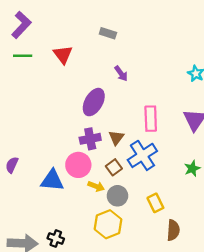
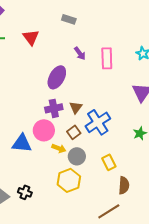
pink rectangle: (151, 119) -> (107, 58), moved

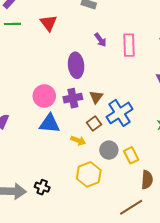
purple ellipse: (57, 77) -> (76, 65), turned -35
pink circle: (44, 130) -> (44, 96), moved
blue triangle: (22, 143) -> (50, 124), moved
gray circle: (77, 156) -> (109, 150), moved

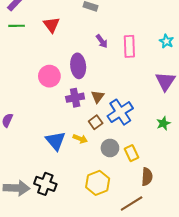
pink circle: (44, 96) -> (49, 76), moved
blue triangle: (50, 124) -> (56, 141), moved, turned 45
yellow hexagon: (89, 174) -> (98, 183), moved
black cross: (42, 187) -> (45, 184), size x1.5

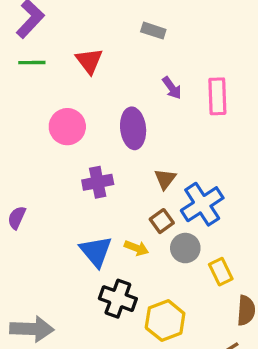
pink circle: (49, 76) -> (67, 127), moved
purple cross: (75, 98) -> (98, 182), moved
gray circle: (110, 148) -> (185, 248), moved
black cross: (45, 184) -> (118, 299), moved

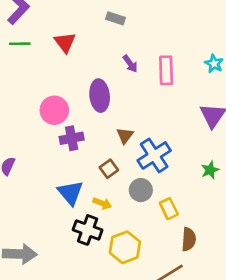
pink circle: (67, 127) -> (54, 110), moved
brown square: (162, 221) -> (109, 169), moved
yellow arrow: (136, 248) -> (102, 203), moved

